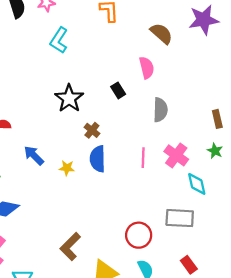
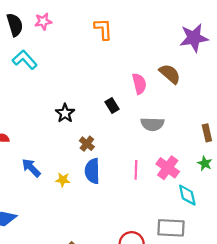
brown semicircle: (161, 33) -> (170, 74), moved
cyan L-shape: (59, 40) -> (25, 60), moved, turned 105
black star: (69, 98) -> (65, 113), size x0.7
gray semicircle: (160, 110) -> (152, 124), turned 90

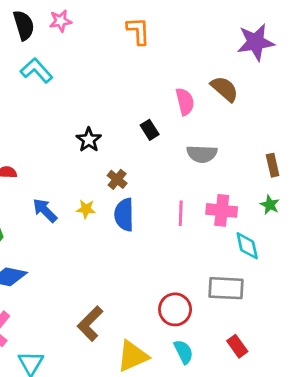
pink cross: (168, 168) -> (222, 210), turned -30
yellow star: (63, 180) -> (86, 209), moved

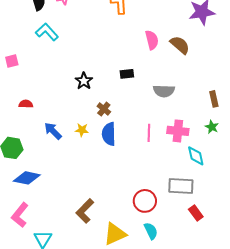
pink semicircle: (185, 102) -> (152, 40), moved
black rectangle: (150, 130) -> (127, 74), turned -64
red rectangle: (237, 346) -> (196, 213), moved

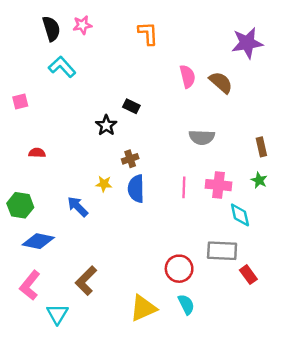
black rectangle: (127, 74) -> (131, 106), moved, turned 32
brown cross: (104, 109) -> (130, 159), turned 32
blue arrow: (53, 131) -> (78, 207), moved
brown L-shape: (85, 211) -> (86, 281), moved
red rectangle: (196, 213) -> (248, 275), moved

